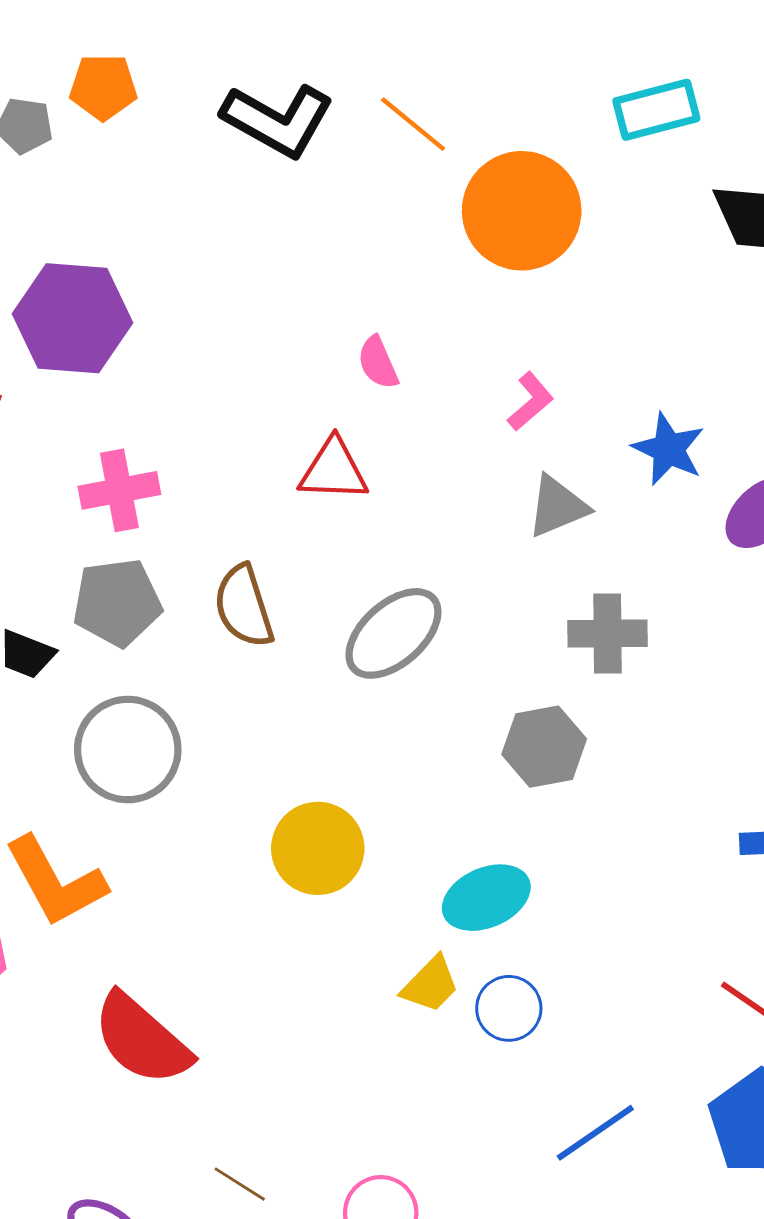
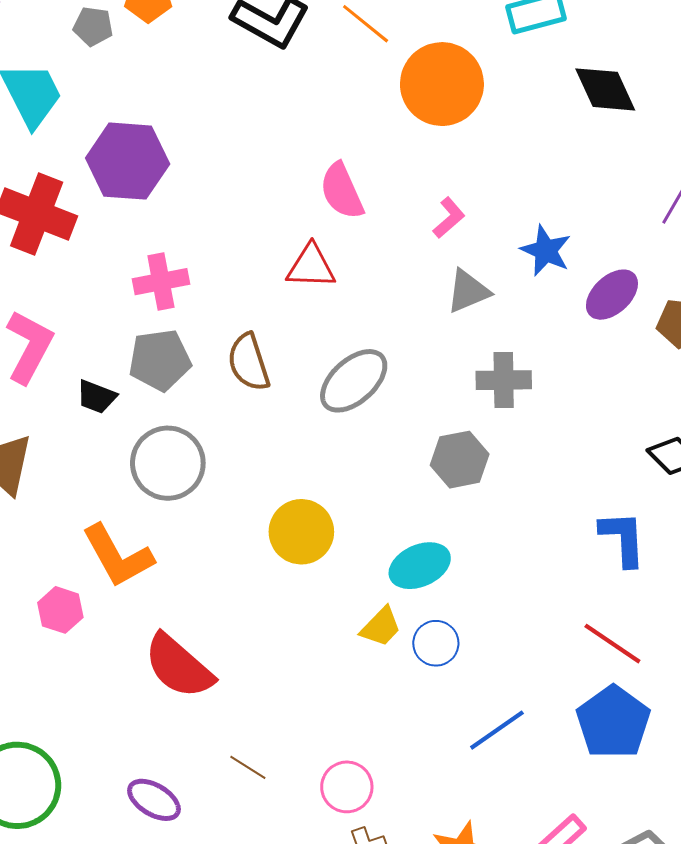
pink semicircle: (378, 363) -> (342, 191), size x1.5

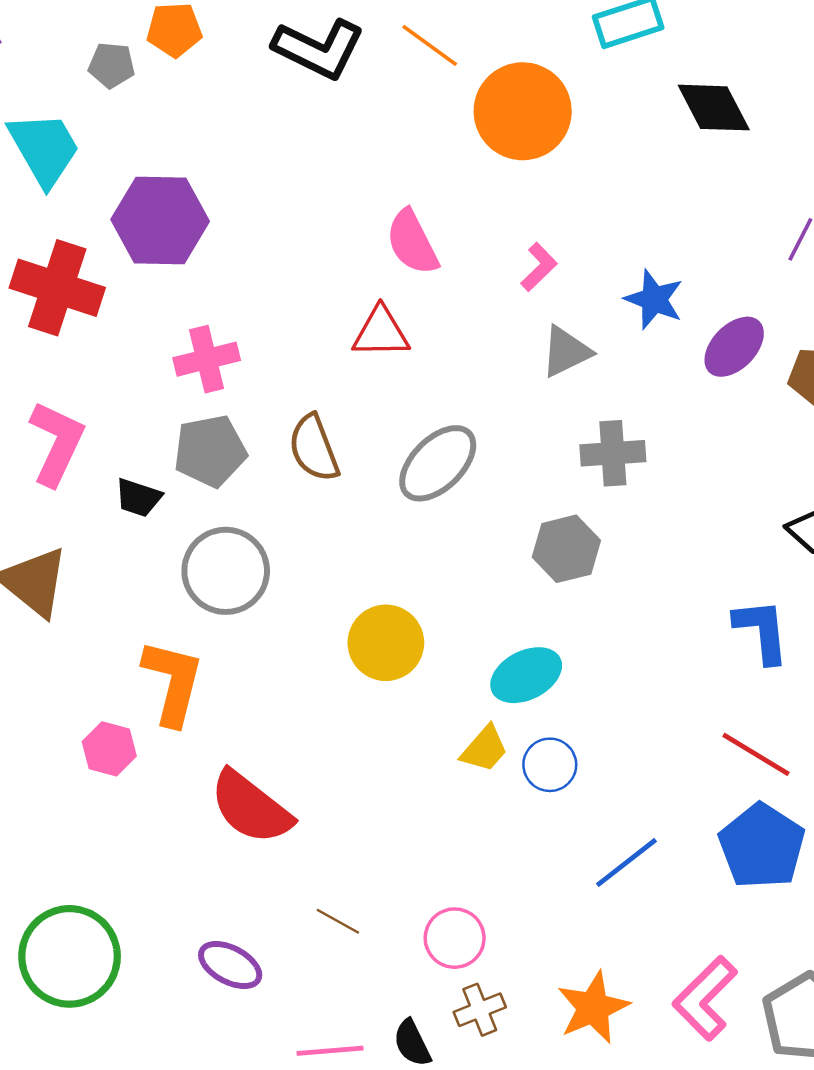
orange L-shape: (118, 556) -> (173, 682), turned -134

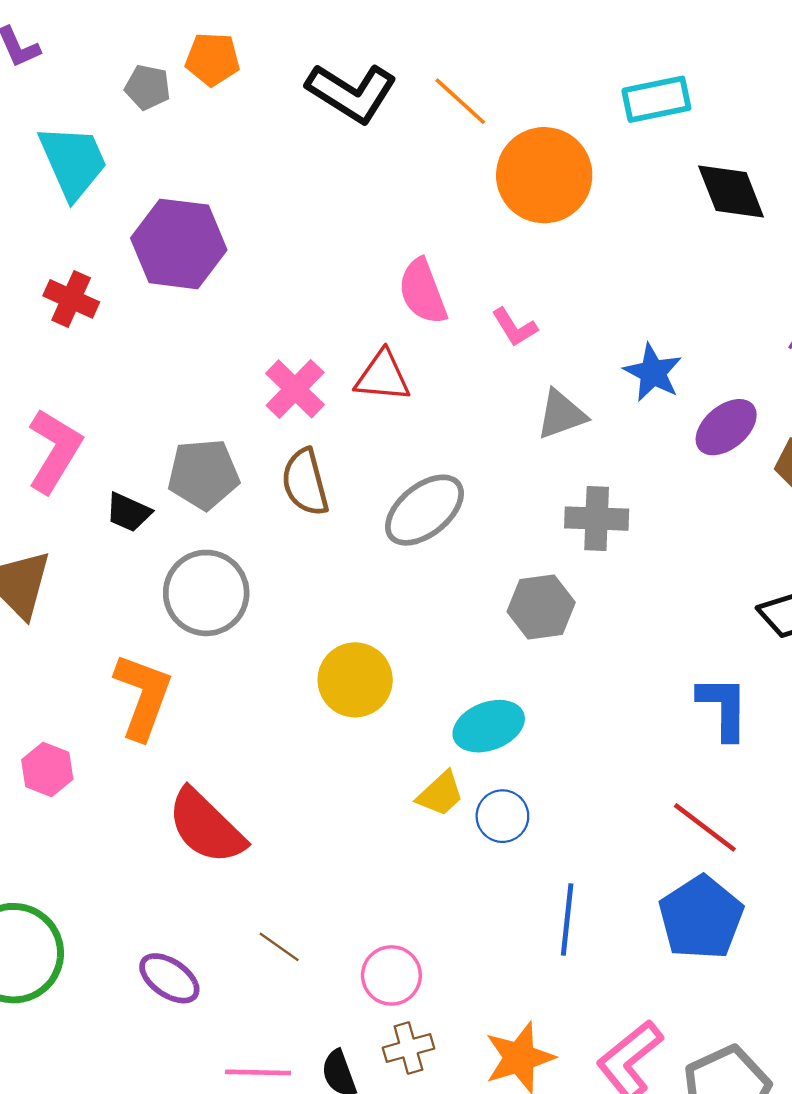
pink L-shape: (539, 267) -> (515, 327), moved, turned 96
red cross: (57, 288) -> (71, 299), size x0.6
pink cross: (207, 359) -> (295, 389), moved, turned -38
pink hexagon: (109, 749) -> (47, 770), moved
blue line: (626, 862) -> (567, 920), turned -52

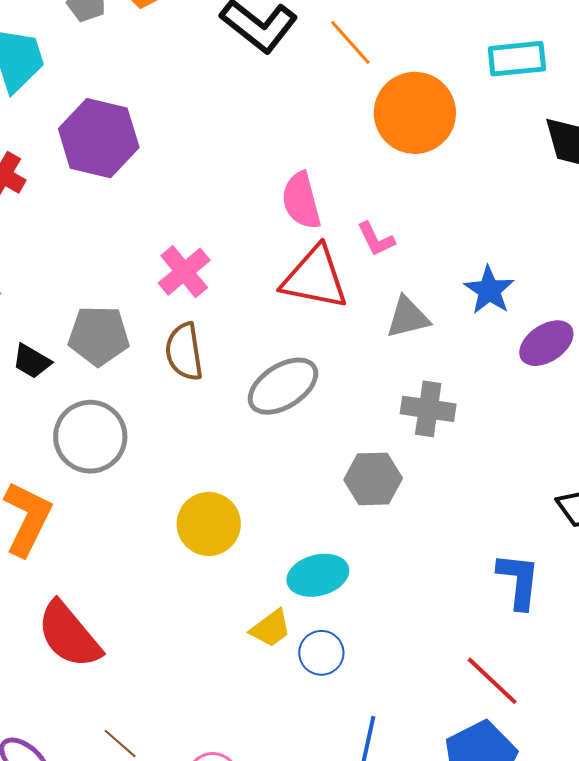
red triangle: (383, 376) -> (315, 278), moved, size x1.4

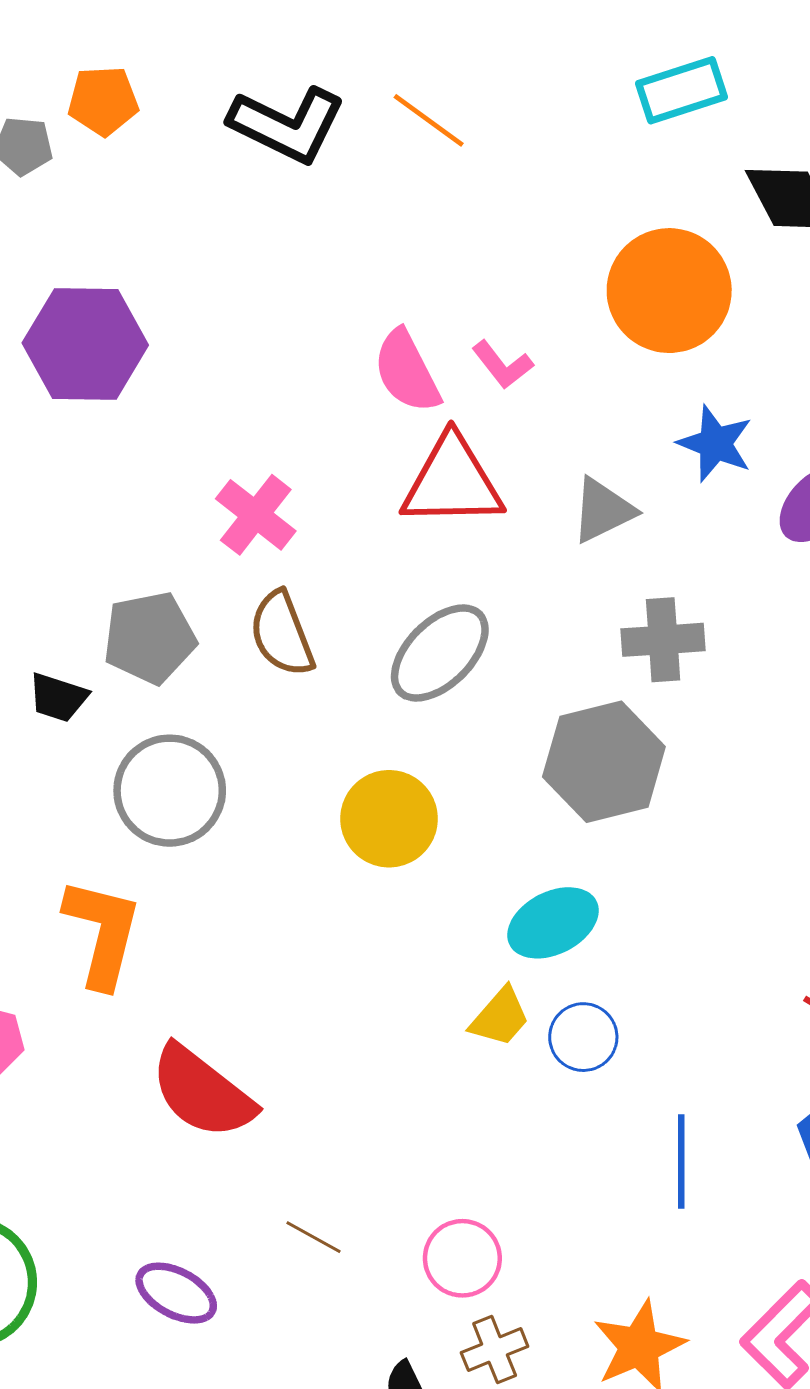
orange circle: (415, 113) -> (669, 291), moved
pink L-shape: (376, 239) -> (502, 365), moved
gray hexagon: (373, 479) -> (604, 762), size x1.4
yellow circle: (209, 524) -> (389, 819), moved

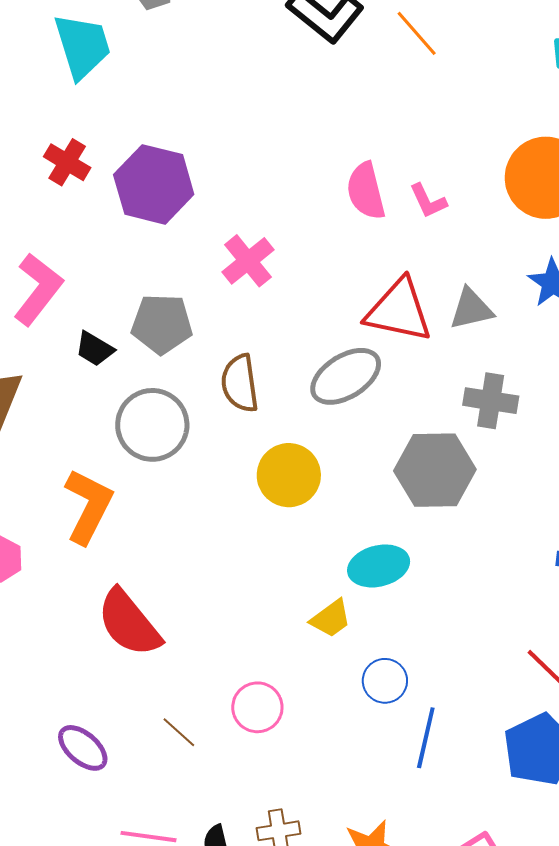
purple hexagon: (85, 344) -> (154, 184), moved
red triangle: (452, 482) -> (399, 311), moved
brown semicircle: (282, 634) -> (240, 383), moved
blue circle: (583, 1037) -> (385, 681), moved
pink circle: (462, 1258) -> (257, 707), moved

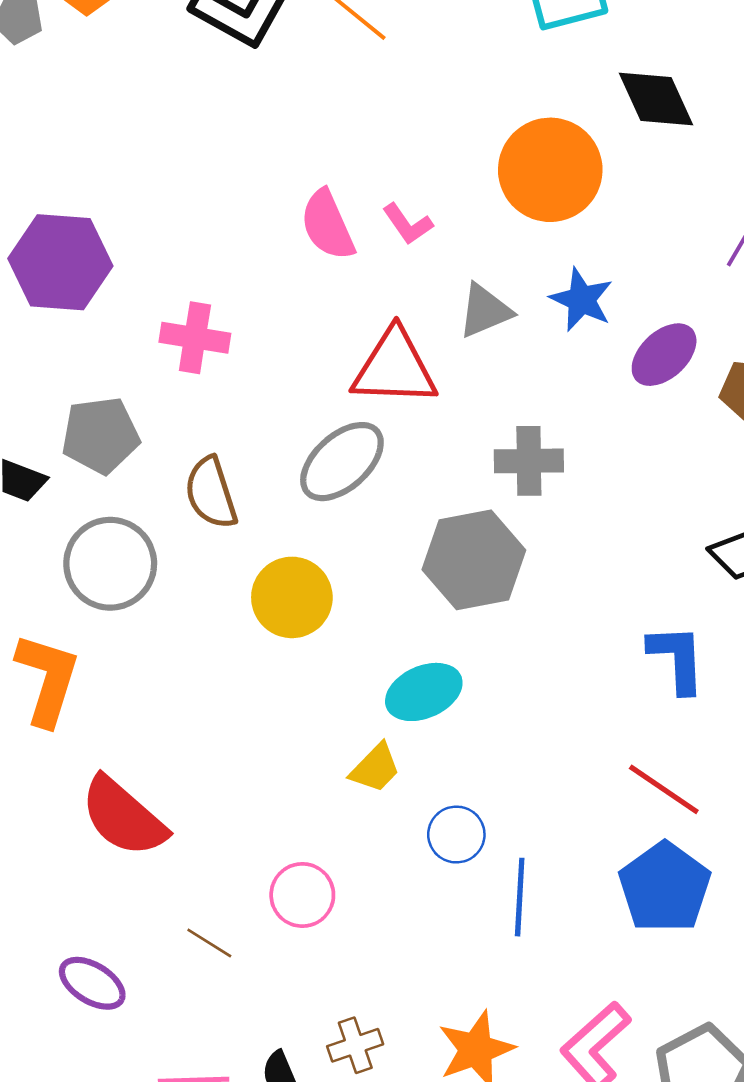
pink cross: (248, 261) -> (195, 338), turned -32
gray triangle: (471, 309) -> (485, 311), moved

